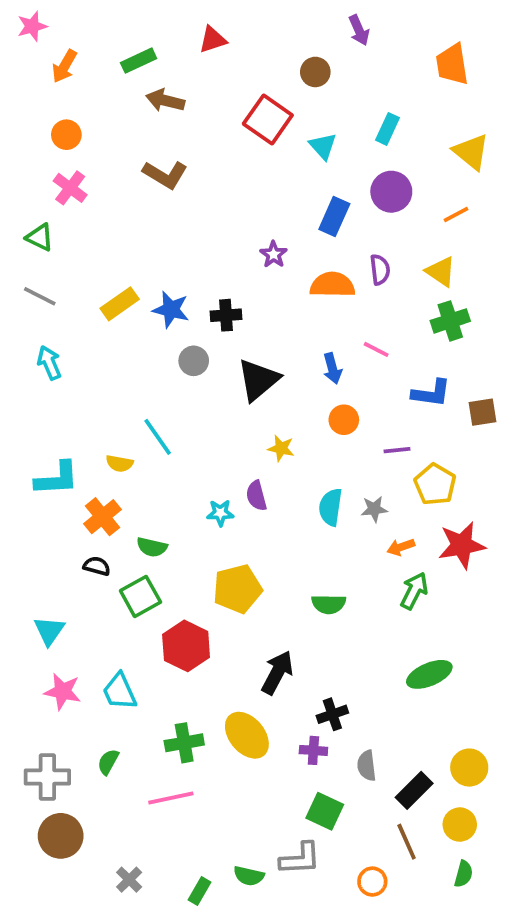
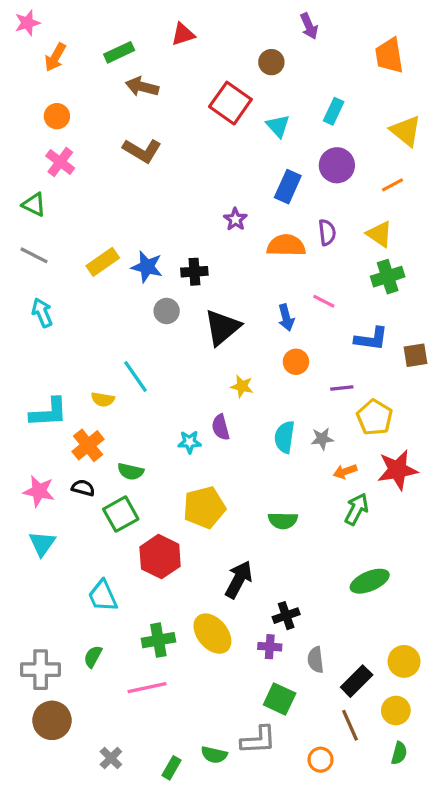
pink star: (63, 691) -> (39, 491), moved

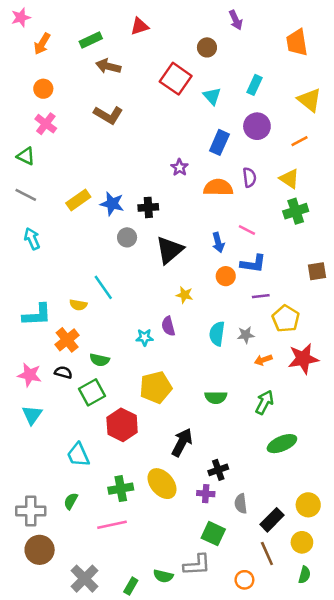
blue L-shape: (371, 339) -> (253, 264), moved
green arrow: (357, 509) -> (264, 402), moved
gray cross: (111, 758) -> (85, 579), size x1.6

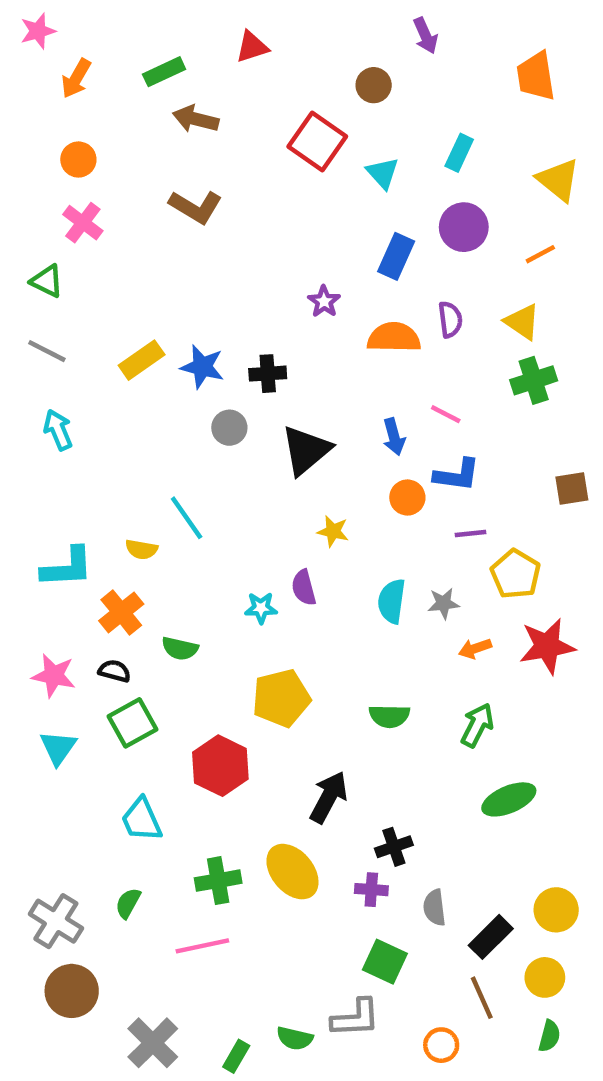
green square: (92, 392) -> (133, 723), moved
gray cross: (31, 511) -> (56, 921), turned 32

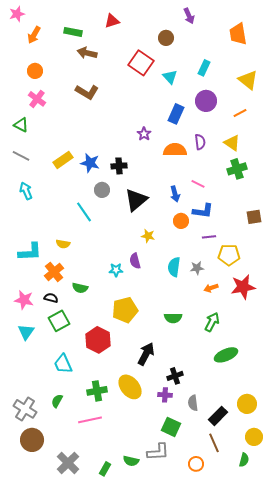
green rectangle: (164, 72) -> (73, 32), turned 36
cyan line: (187, 518) -> (84, 212), moved
yellow pentagon: (516, 574) -> (229, 255), turned -30
yellow circle: (545, 977) -> (254, 437), moved

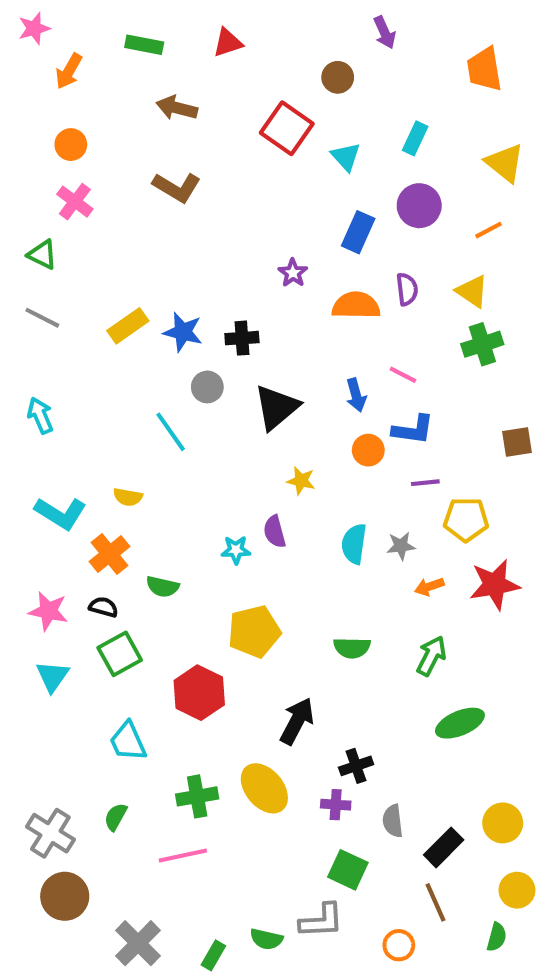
green rectangle: (73, 32) -> (144, 45), moved
cyan arrow: (26, 191) -> (40, 415), moved
cyan L-shape: (30, 252) -> (61, 513), turned 35

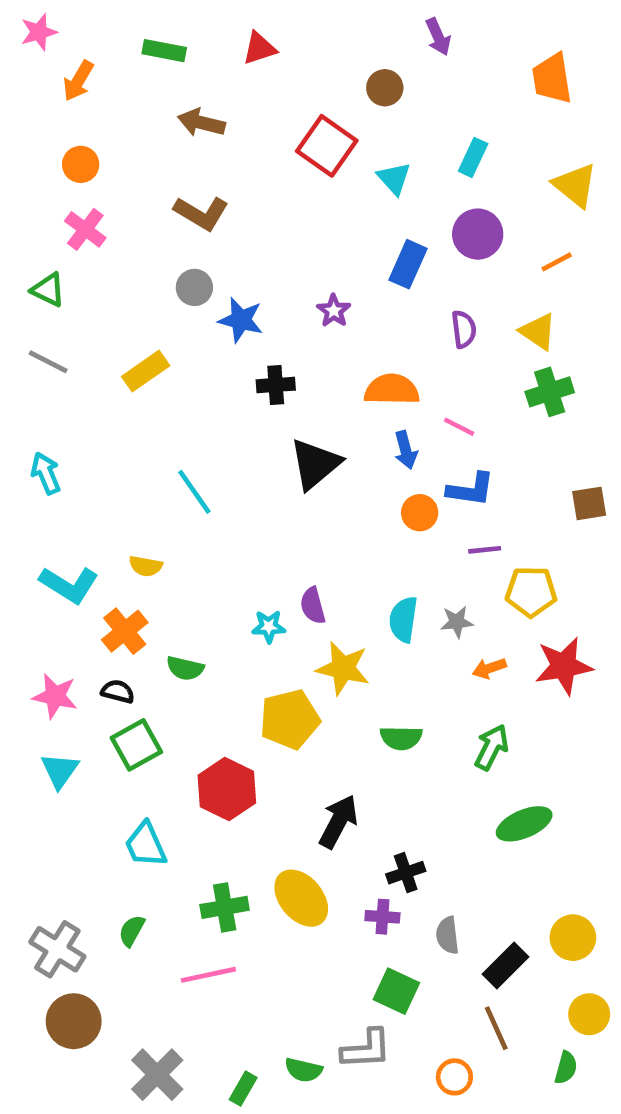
orange semicircle: (356, 305) -> (392, 390), moved
blue star: (183, 332) -> (241, 320), moved
gray circle: (207, 387) -> (194, 287), moved
yellow star: (301, 481) -> (343, 668), moved, size x1.6

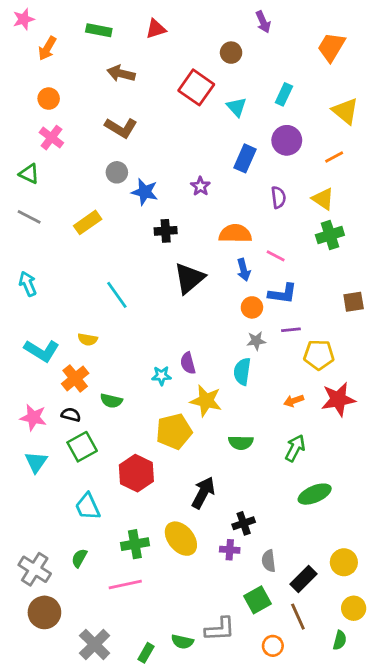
orange trapezoid: (552, 78) -> (331, 47), turned 40
gray star: (457, 622) -> (256, 341), moved
green square: (396, 991) -> (258, 600), moved, turned 36

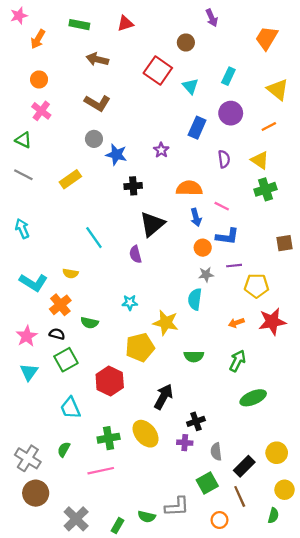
purple semicircle: (188, 363) -> (135, 254), moved
pink star: (33, 417) -> (27, 336), turned 30

